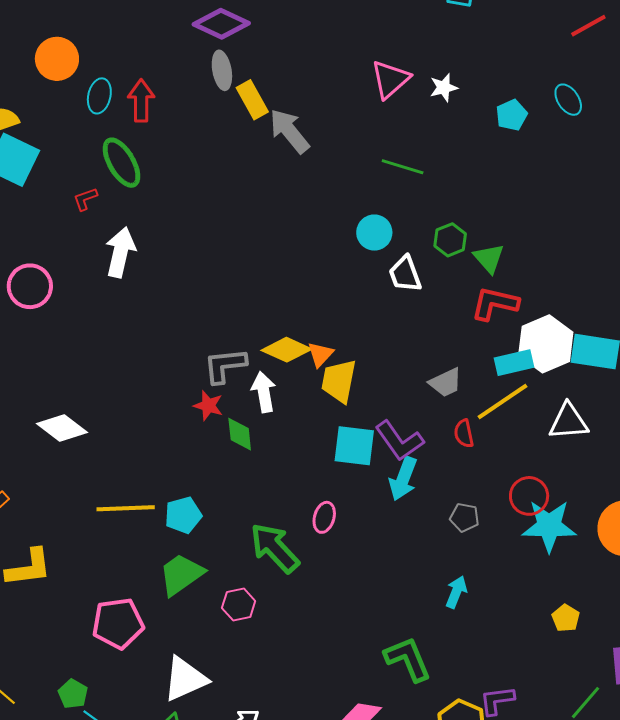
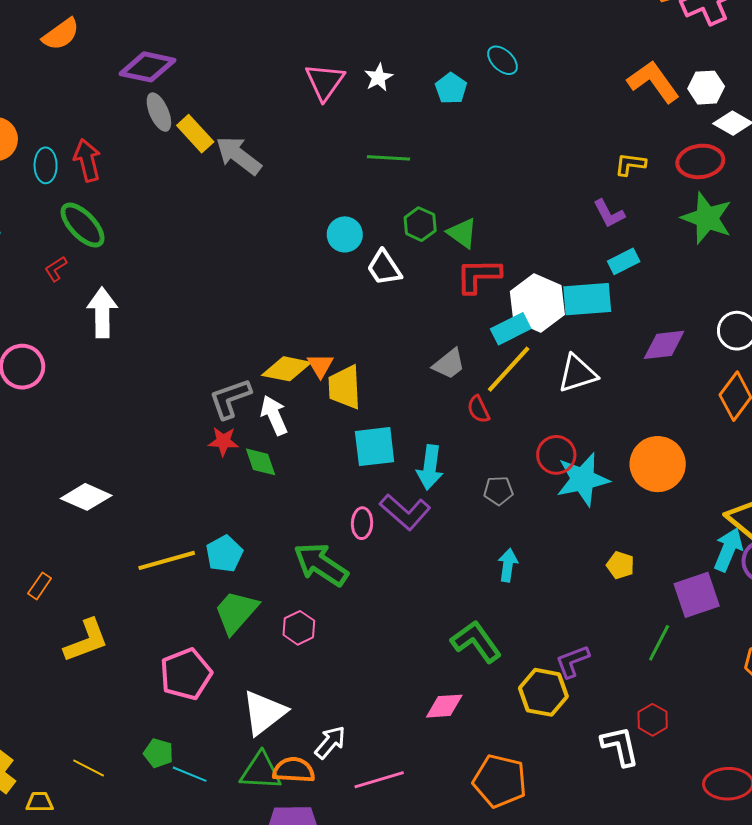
green line: (403, 167) -> (388, 158), moved
purple L-shape: (399, 441) -> (405, 512), moved

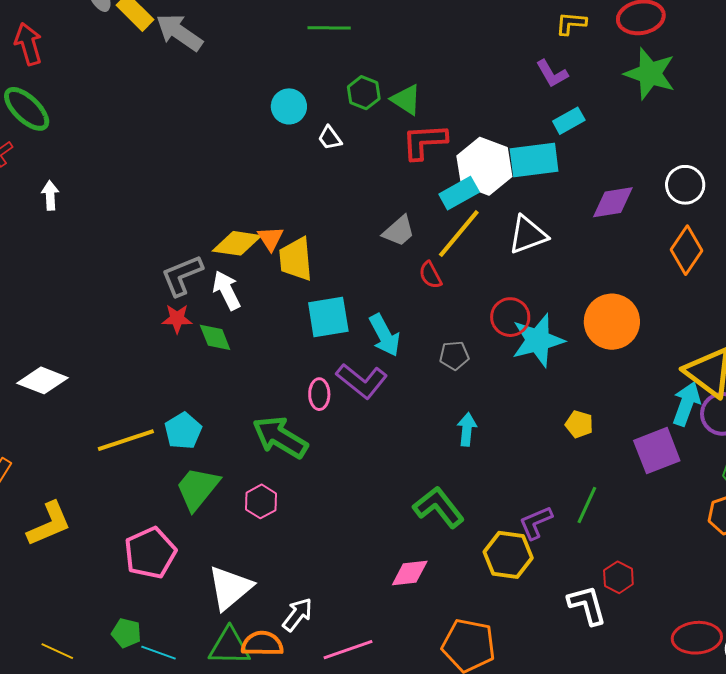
white trapezoid: (384, 268) -> (330, 138), size x0.7
white arrow: (102, 313) -> (50, 195), size x0.6
cyan arrow: (430, 467) -> (385, 335), turned -33
green line: (659, 643) -> (587, 505), moved

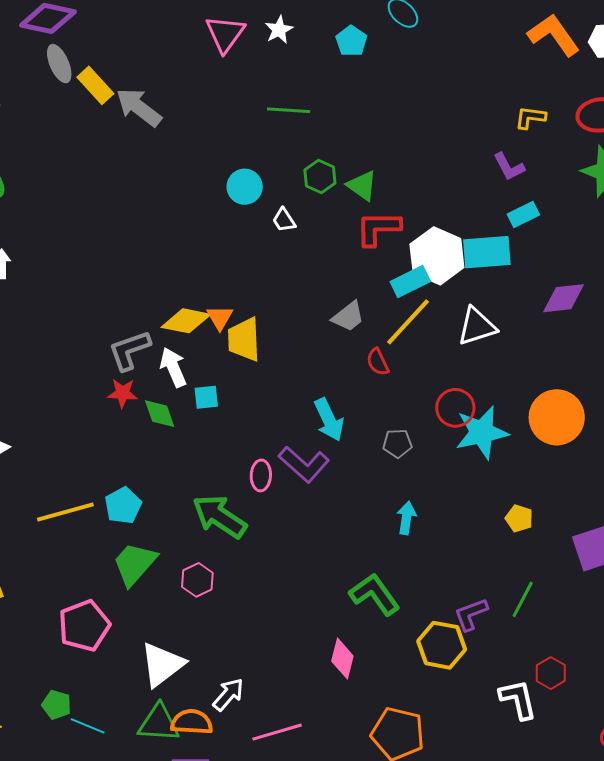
cyan square: (328, 317) -> (206, 397), moved, size x0.6
pink diamond: (410, 573) -> (342, 659), turned -72

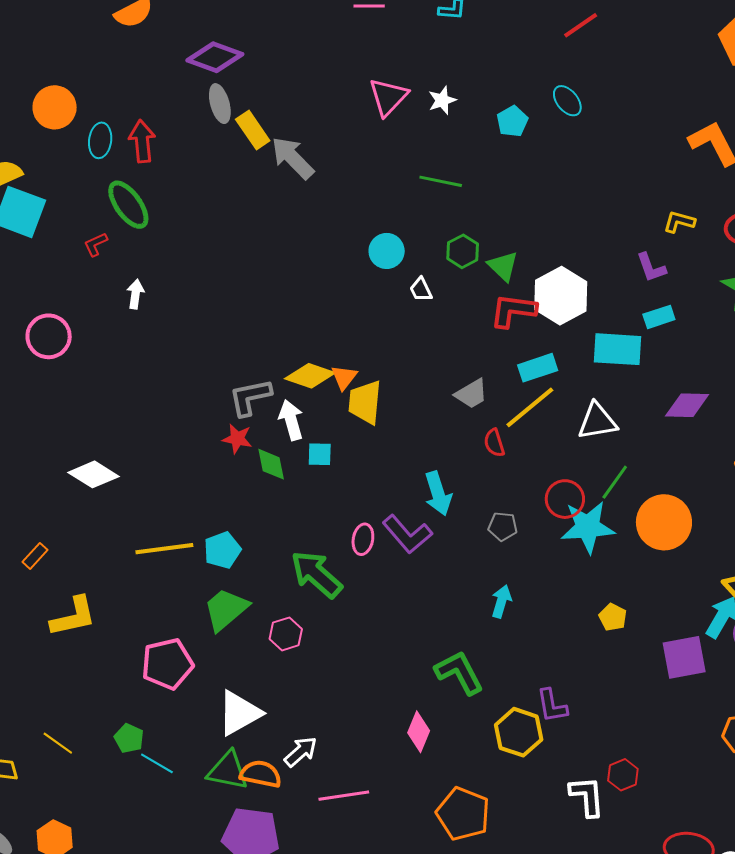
white hexagon: (437, 256) -> (561, 296), moved
green line: (523, 599) -> (615, 482), moved
purple L-shape: (471, 614) -> (552, 706), turned -87

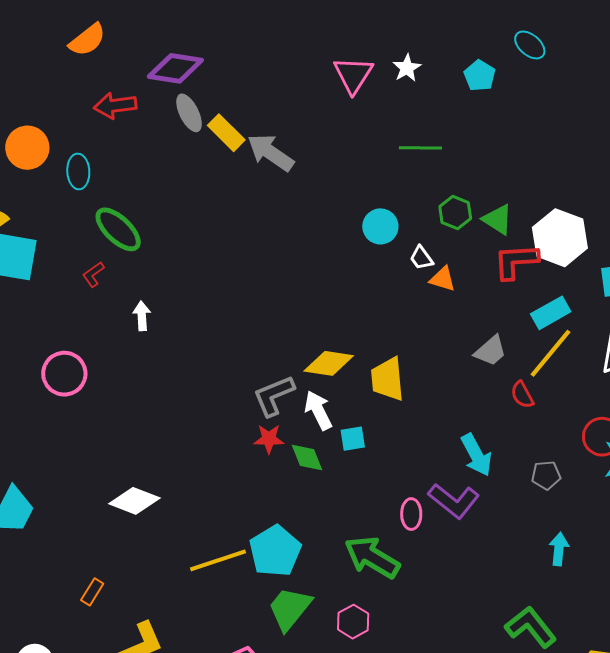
red arrow: (142, 141) -> (115, 105), moved, turned -81
orange triangle: (344, 377) -> (443, 279), moved, turned -40
cyan pentagon: (222, 550) -> (275, 551), size x1.4

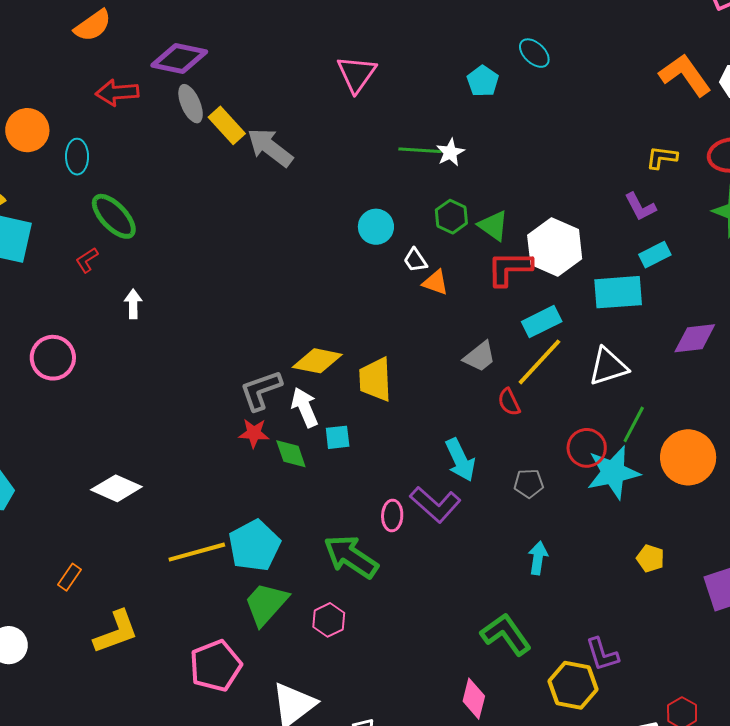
white star: (407, 68) -> (450, 152), moved

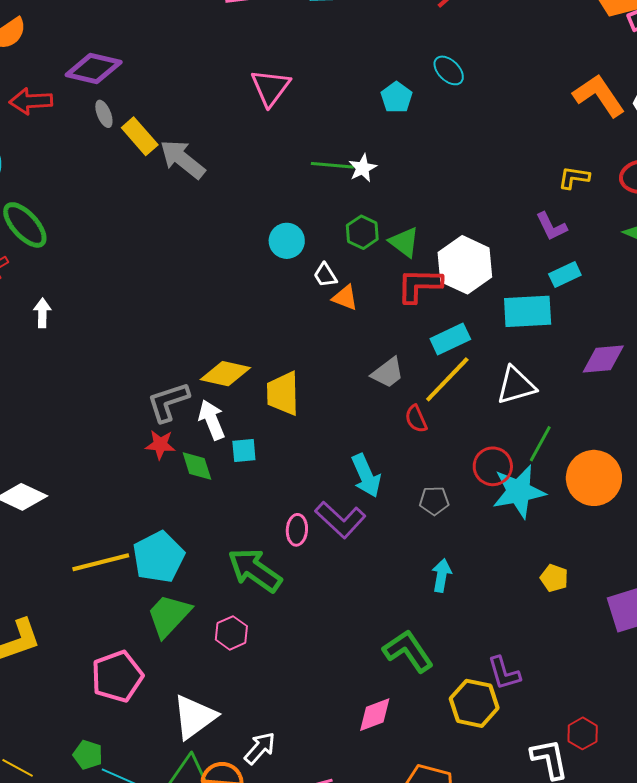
gray ellipse: (191, 104) -> (104, 114), size x0.7
pink diamond: (474, 699) -> (375, 715), turned 54

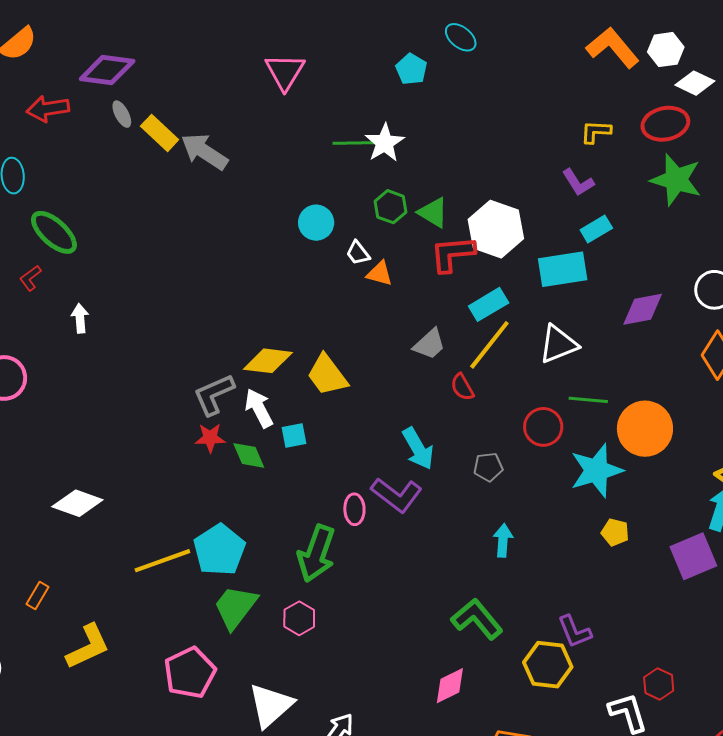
white star: (363, 168) -> (385, 143), size x1.4
yellow trapezoid: (283, 393) -> (327, 375), turned -30
green line: (540, 444) -> (588, 400), turned 72
cyan star: (519, 491) -> (596, 471), moved
green arrow: (255, 570) -> (316, 553), turned -100

